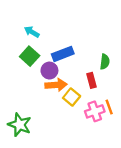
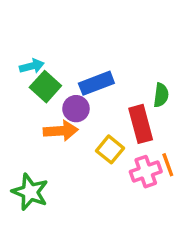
cyan arrow: (32, 32) -> (32, 66), moved, turned 136
red rectangle: (91, 80) -> (141, 124), size x1.5
orange arrow: (56, 85) -> (61, 131), moved

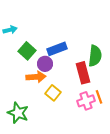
cyan arrow: (32, 66) -> (10, 30), moved
green semicircle: (161, 95) -> (95, 56), size x1.5
yellow square: (110, 149) -> (53, 93), moved

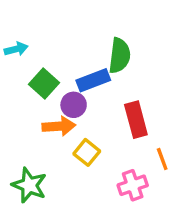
green semicircle: (95, 56) -> (120, 56), moved
pink cross: (86, 101) -> (133, 185), moved

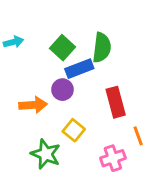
green square: (44, 83) -> (62, 48), moved
orange arrow: (59, 126) -> (33, 105), moved
green star: (29, 185) -> (46, 154), moved

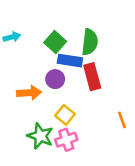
blue rectangle: (79, 69) -> (70, 61), turned 30
red rectangle: (116, 102) -> (92, 77), moved
pink cross: (113, 158) -> (66, 140), moved

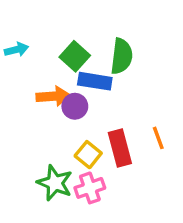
red rectangle: (92, 77) -> (120, 148), moved
orange arrow: (29, 93) -> (53, 96), moved
orange line: (122, 120) -> (158, 138), moved

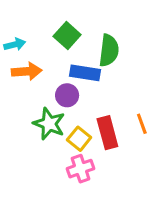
green square: (75, 56) -> (67, 35), moved
orange arrow: (53, 96) -> (27, 71), moved
green star: (55, 183) -> (49, 124), moved

